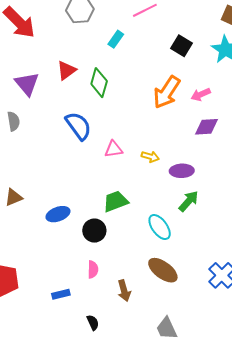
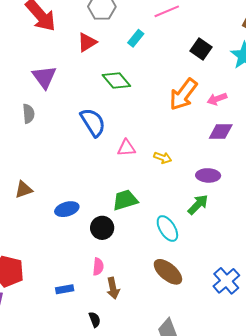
red triangle: (67, 70) -> (87, 42), moved
green diamond: (99, 83) -> (116, 81), turned -60
purple ellipse: (182, 171) -> (208, 175), moved
brown arrow: (124, 291) -> (113, 288), moved

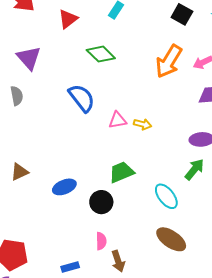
yellow arrow: (163, 158) -> (143, 124), moved

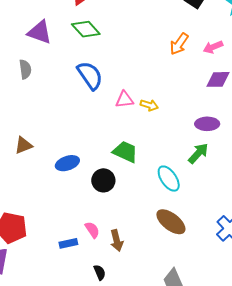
green diamond: (101, 54) -> (86, 29), moved
purple triangle: (29, 58) -> (40, 32), turned -32
orange arrow: (169, 61) -> (179, 44), size x0.7
green trapezoid: (121, 172) -> (125, 152), turned 44
pink semicircle: (101, 241) -> (92, 230), moved, turned -36

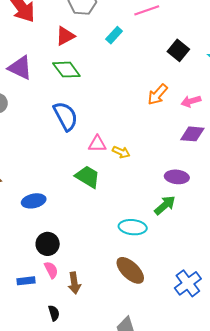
green trapezoid: (125, 152) -> (88, 177), moved
cyan ellipse: (169, 179) -> (133, 227), turned -56
black circle: (103, 180) -> (48, 244), moved

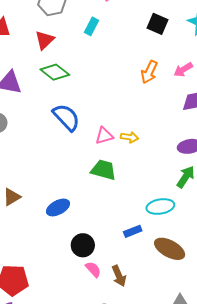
blue rectangle: (26, 281) -> (133, 231), moved

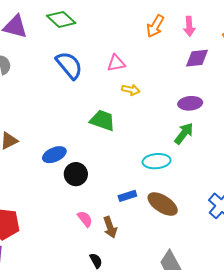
pink arrow: (183, 70) -> (189, 26), turned -66
pink triangle: (104, 136) -> (116, 63), moved
blue rectangle: (133, 231) -> (127, 196), moved
black circle: (83, 245) -> (76, 174), moved

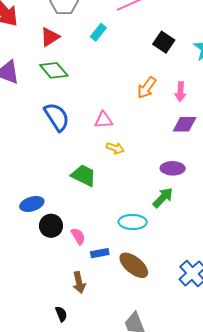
pink semicircle: (85, 219) -> (78, 236), moved

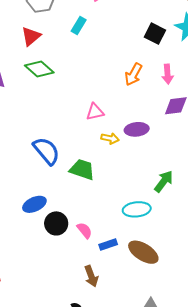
black square: (164, 42) -> (155, 34), moved
blue semicircle: (57, 117) -> (46, 151), moved
purple ellipse: (173, 168) -> (137, 129), moved

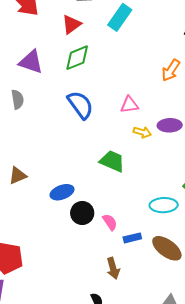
cyan rectangle: (79, 25) -> (120, 17), size x1.5
green diamond: (39, 69) -> (77, 58), turned -68
blue semicircle: (46, 151) -> (80, 105), moved

